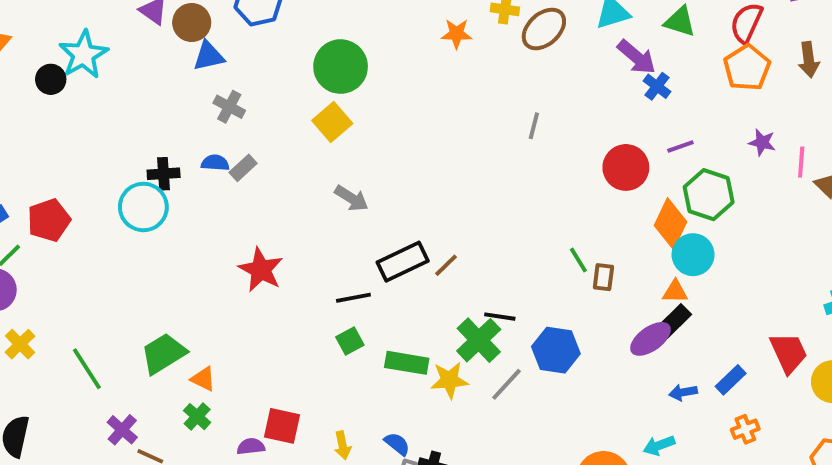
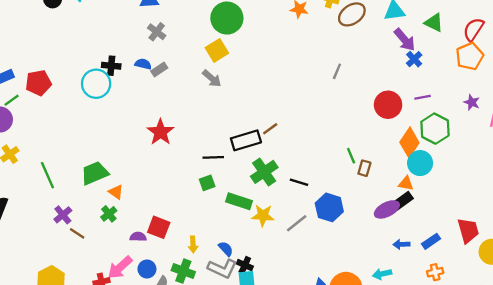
gray arrow: (352, 198) -> (212, 78), moved
brown line: (446, 265) -> (270, 129), moved
green cross: (479, 340) -> (264, 172), moved

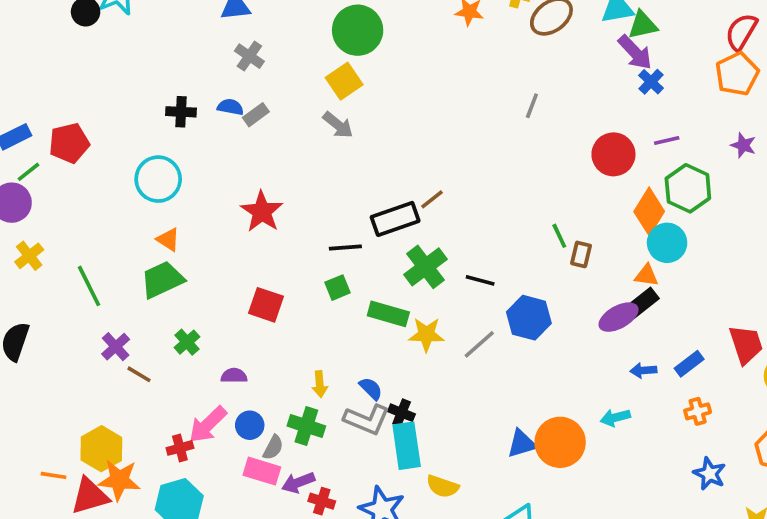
green triangle: (434, 23) -> (643, 25), moved, turned -36
cyan circle: (96, 84) -> (158, 179), moved
orange triangle: (116, 192) -> (168, 240), moved
red square: (159, 227) -> (266, 305), moved

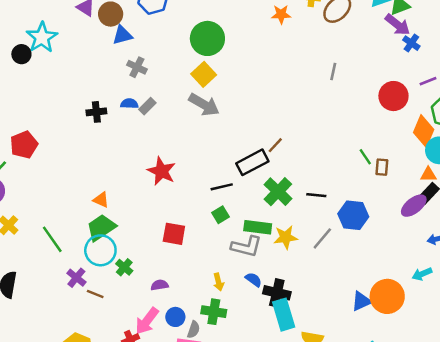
gray arrow: (338, 125) -> (204, 105), size x1.4
cyan circle: (158, 179) -> (100, 250), moved
black cross: (402, 413) -> (277, 293), size x1.5
gray L-shape: (367, 420) -> (246, 246), moved

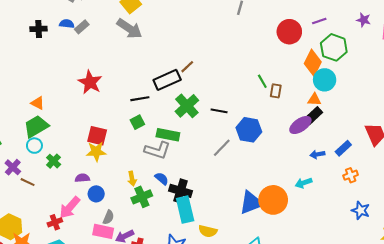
yellow star: (286, 237) -> (96, 152), moved
cyan circle: (100, 250) -> (34, 146), size x0.6
blue triangle: (361, 301) -> (251, 203), size x1.4
green cross: (214, 312) -> (142, 197), moved, turned -36
blue circle: (175, 317) -> (96, 194), moved

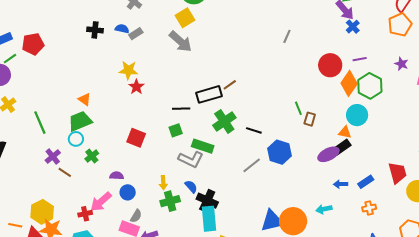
orange diamond: (313, 63) -> (349, 83), moved
red star: (90, 82) -> (136, 87), size x0.7
yellow star: (96, 152) -> (128, 70), moved

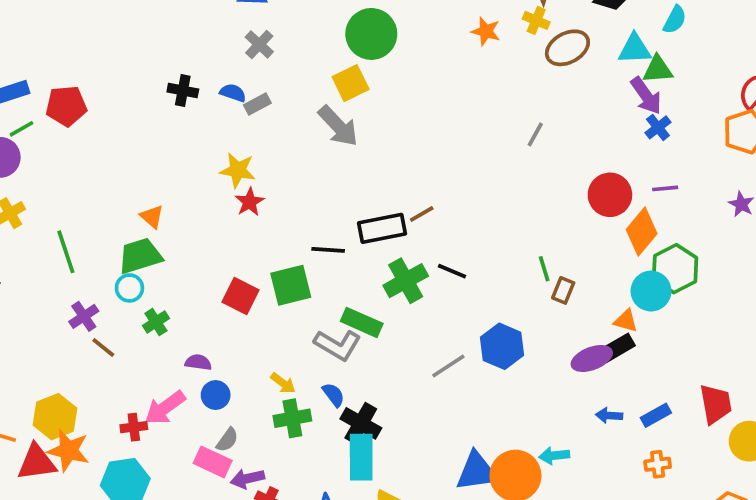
green hexagon: (370, 86) -> (675, 269), moved
green square: (176, 130) -> (291, 285), moved, size x1.6
black line: (254, 130) -> (452, 271), moved
yellow arrow: (163, 183) -> (283, 383), turned -56
cyan arrow: (324, 209) -> (554, 456), moved

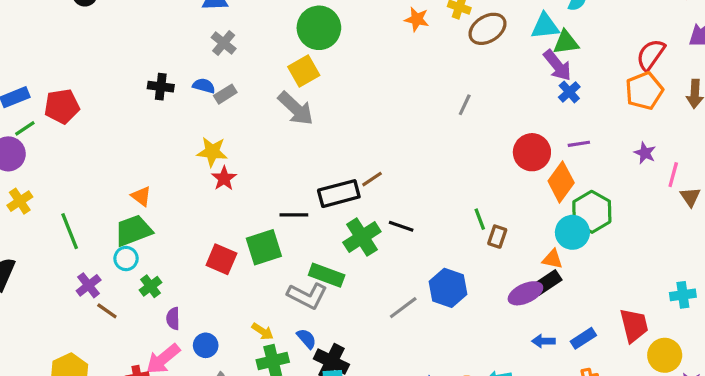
purple semicircle: (198, 362) -> (173, 318), moved, turned -95

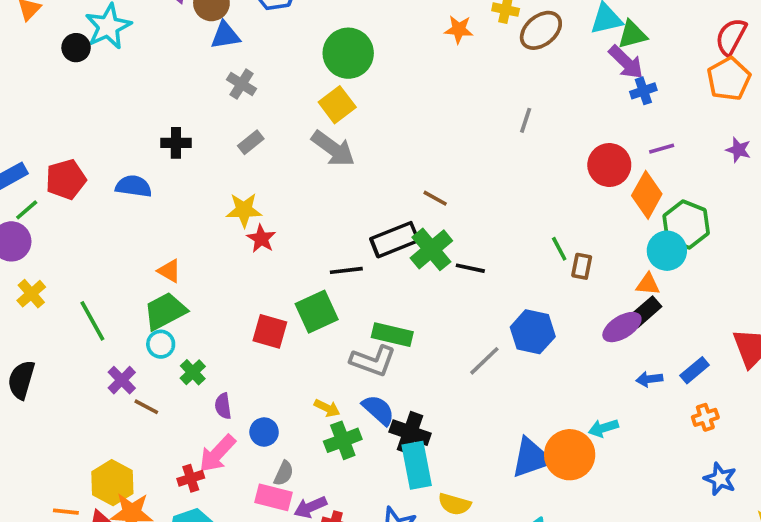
blue semicircle: (204, 86) -> (134, 186), moved, size x1.4
blue cross: (569, 92) -> (643, 91), turned 30
brown line: (372, 179) -> (435, 198), moved, turned 70
green cross: (362, 237) -> (431, 249), moved
blue semicircle: (307, 339) -> (378, 410), size x1.4

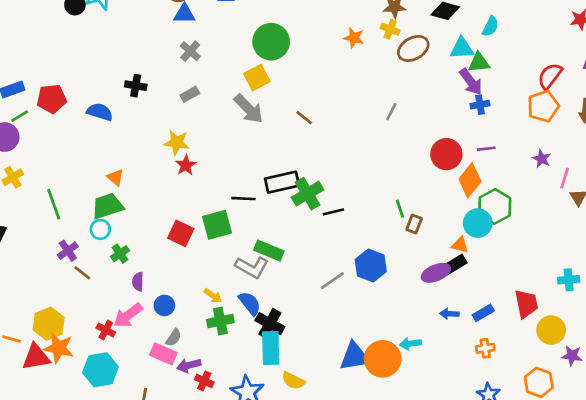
brown line: (435, 198) -> (304, 118), moved
black line: (470, 268) -> (333, 212), turned -35
red cross: (191, 478) -> (106, 330), turned 36

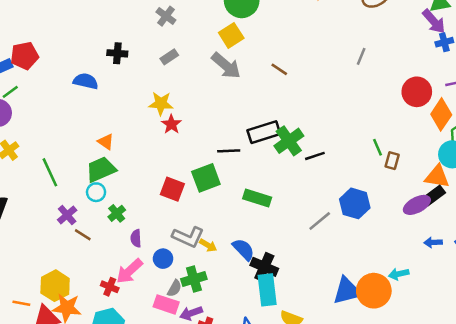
red pentagon: (52, 99) -> (24, 56), moved
orange triangle: (460, 245) -> (437, 177), size x1.5
gray L-shape: (252, 267) -> (188, 237), moved
green cross: (220, 321) -> (194, 279), moved

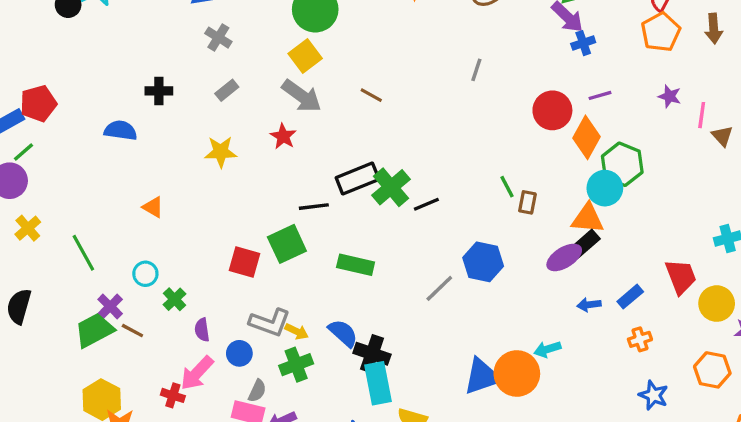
red star: (171, 124) -> (283, 136), moved
green trapezoid: (101, 169) -> (94, 330), moved
green cross: (194, 279) -> (296, 365), moved

